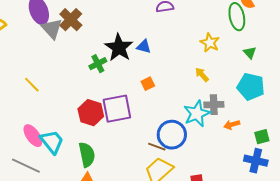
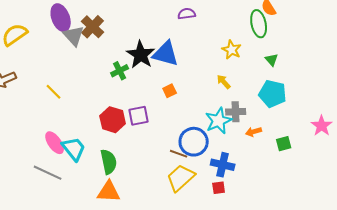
blue triangle: (144, 47) -> (166, 54), size x1.8
purple square: (117, 109) -> (139, 116), size x0.7
blue cross: (256, 161) -> (223, 165), moved

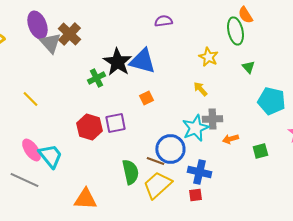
cyan pentagon: (273, 94) -> (271, 101), moved
green semicircle: (109, 162) -> (130, 172), moved

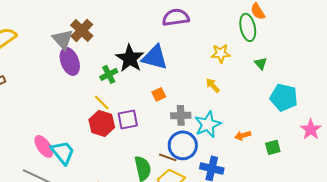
purple semicircle: (163, 21) -> (176, 17), size x1.5
purple ellipse: (37, 25) -> (70, 61), moved
yellow star: (208, 57) -> (221, 53), turned -30
yellow line: (30, 99) -> (102, 102), moved
gray cross: (212, 119) -> (181, 115), moved

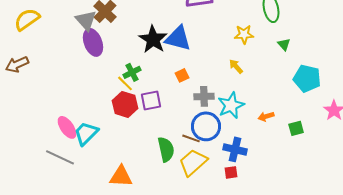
green cross: (109, 74) -> (132, 72), moved
cyan trapezoid: (63, 152) -> (86, 133), turned -96

